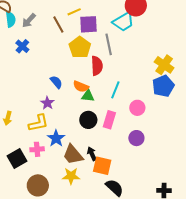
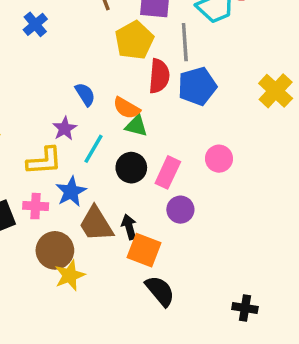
blue pentagon: (163, 86) -> (197, 86), moved
cyan line: (115, 90) -> (94, 149), moved
purple circle: (136, 138) -> (180, 210), moved
yellow star: (71, 176) -> (70, 275), moved, turned -30
brown circle: (38, 185) -> (55, 250), moved

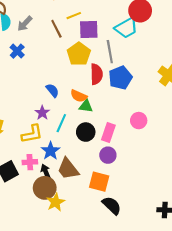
purple circle: (180, 210) -> (108, 155), moved
black arrow: (129, 227) -> (46, 172), moved

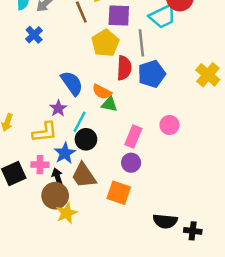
blue semicircle: (52, 90) -> (72, 83), size x1.5
black circle: (86, 132) -> (86, 139), moved
black semicircle: (112, 205) -> (165, 221), moved, turned 138

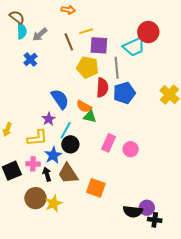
yellow pentagon: (105, 43) -> (88, 67), turned -30
pink circle: (169, 125) -> (131, 149), moved
purple circle: (131, 163) -> (147, 208), moved
brown circle: (55, 196) -> (36, 198), moved

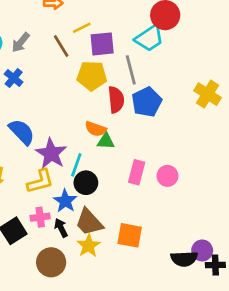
blue semicircle: (60, 99) -> (22, 132), moved
purple star: (49, 119) -> (51, 154), size x1.6
yellow star: (54, 203) -> (89, 246), moved

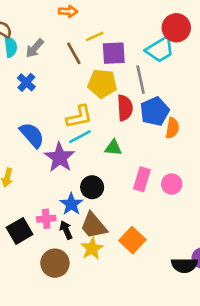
orange semicircle: (96, 129) -> (172, 128), moved, turned -102
cyan line: (76, 165) -> (80, 137), moved, turned 40
yellow L-shape: (40, 181) -> (79, 117), moved
orange square: (130, 235) -> (132, 240), turned 30

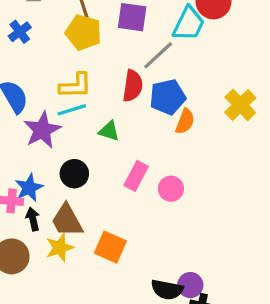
cyan trapezoid: (160, 49) -> (189, 24), turned -44
gray line: (141, 80) -> (158, 55), turned 48
yellow pentagon: (102, 84) -> (83, 32), moved
blue star: (71, 204) -> (29, 188), moved
orange square: (132, 240) -> (110, 247), turned -30

